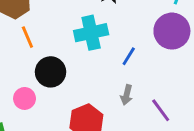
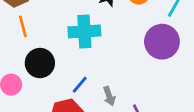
blue line: (129, 56) -> (80, 85), moved
gray arrow: (127, 95) -> (109, 96), turned -42

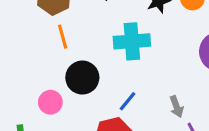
gray arrow: (109, 96) -> (177, 107), moved

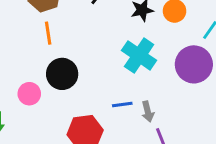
cyan cross: (132, 41) -> (139, 55), moved, turned 32
blue line: (127, 101) -> (122, 104), moved, turned 36

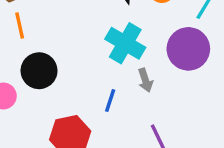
blue line: (122, 104) -> (110, 101), turned -60
gray arrow: (148, 112) -> (145, 80), moved

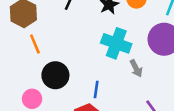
blue line: (110, 101) -> (96, 90), moved

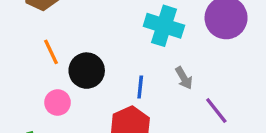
orange line: (35, 44) -> (51, 52), moved
gray arrow: (136, 68) -> (184, 78), moved

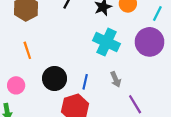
black circle: (87, 71) -> (55, 78), moved
pink circle: (58, 103) -> (16, 85), moved

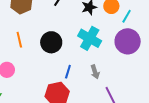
cyan line: (157, 14) -> (127, 16), moved
black circle: (55, 78) -> (51, 42), moved

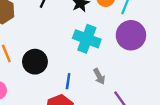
black circle: (51, 42) -> (35, 62), moved

